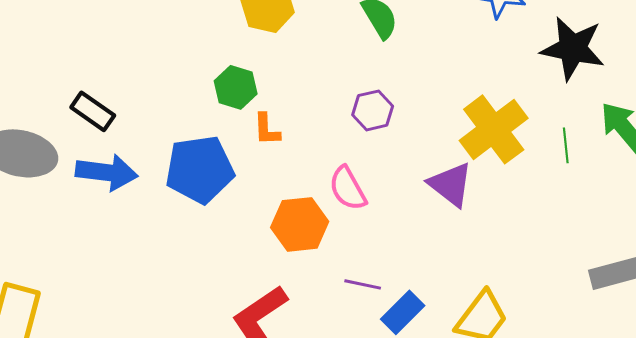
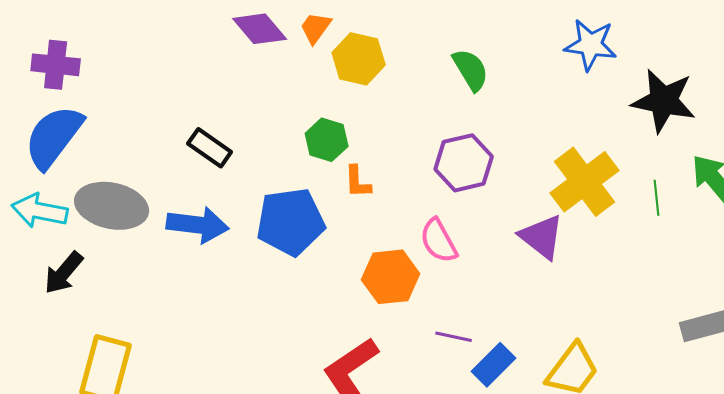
purple hexagon: (373, 110) -> (464, 163), size x1.4
black rectangle: (93, 111) -> (210, 148), moved

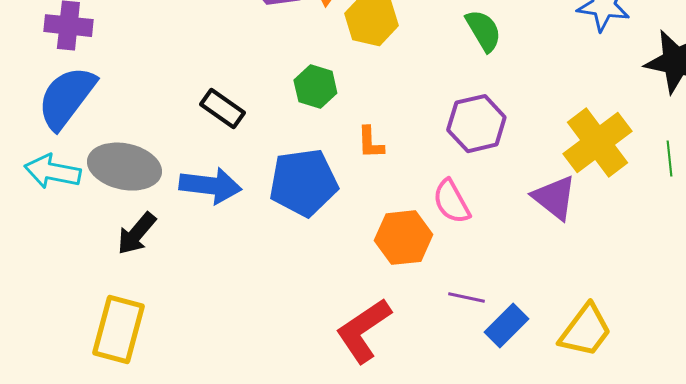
green hexagon: (327, 140) -> (315, 87), moved
black arrow: (64, 273) -> (136, 234), moved

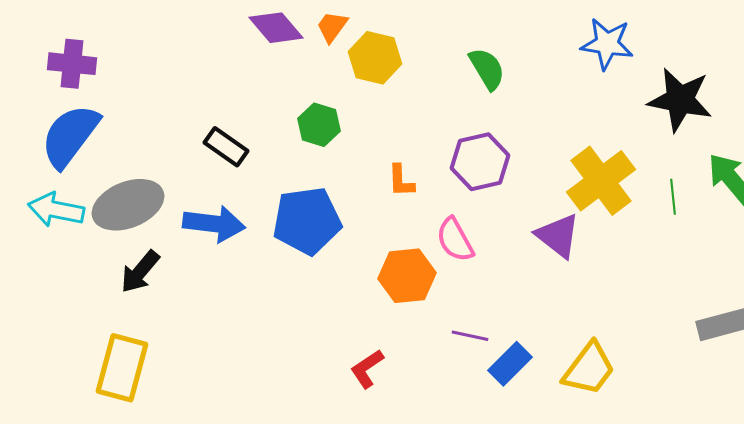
orange L-shape: (370, 143) -> (401, 181), moved
gray ellipse: (124, 167) -> (128, 205), turned -34
red L-shape: (363, 331) -> (367, 369), size x0.6

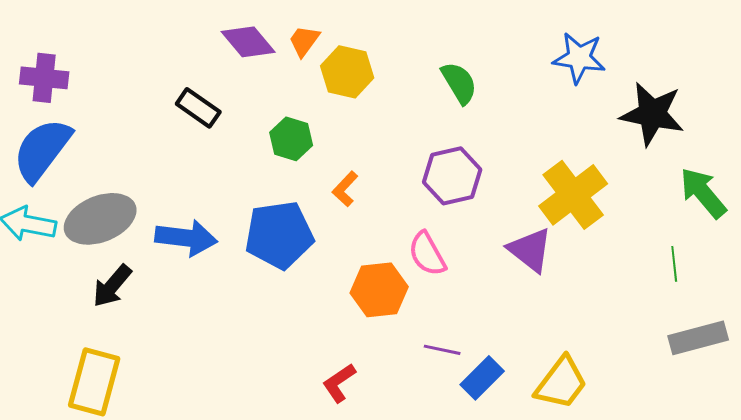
black rectangle: (226, 147) -> (198, 108), moved
orange L-shape: (401, 181) -> (345, 189), moved, turned 45
green line: (673, 197) -> (674, 264), moved

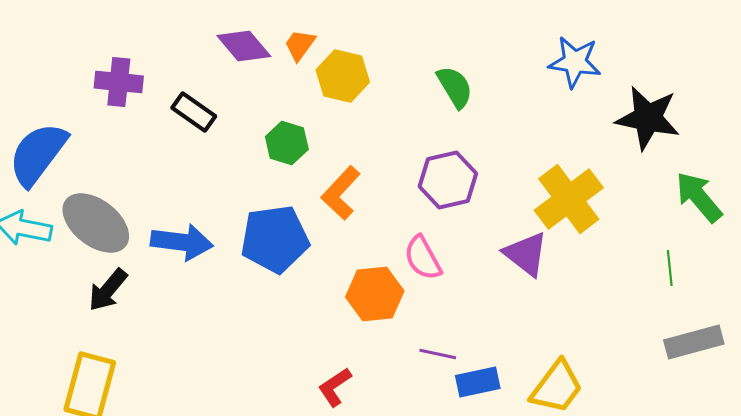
purple cross: (44, 78) -> (119, 82), moved
orange L-shape: (345, 189) -> (341, 193), size x1.5
gray ellipse: (100, 219) -> (96, 223), turned 60
blue rectangle: (482, 378) -> (478, 382), turned 33

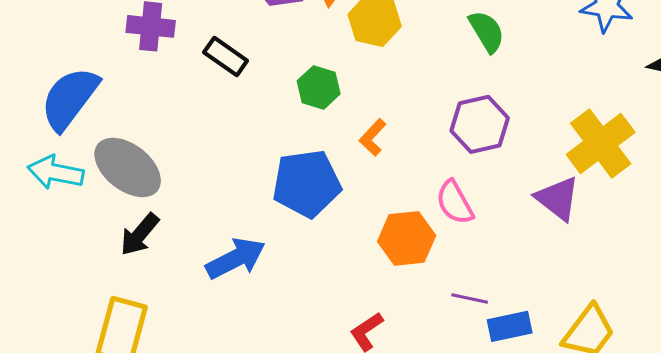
orange L-shape: (341, 193) -> (373, 137), size x0.7
blue arrow: (182, 242) -> (236, 258), moved, turned -34

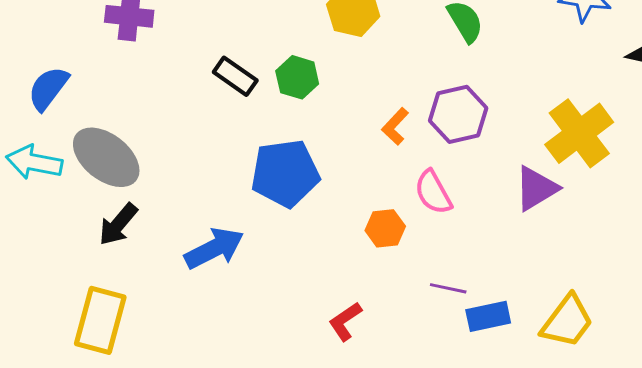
black rectangle: (226, 56) -> (235, 76), moved
blue semicircle: (70, 98) -> (48, 88), size x0.7
orange L-shape: (373, 137) -> (395, 126), moved
purple triangle: (558, 198) -> (536, 188), turned 51
orange hexagon: (407, 238) -> (385, 228), size x0.7

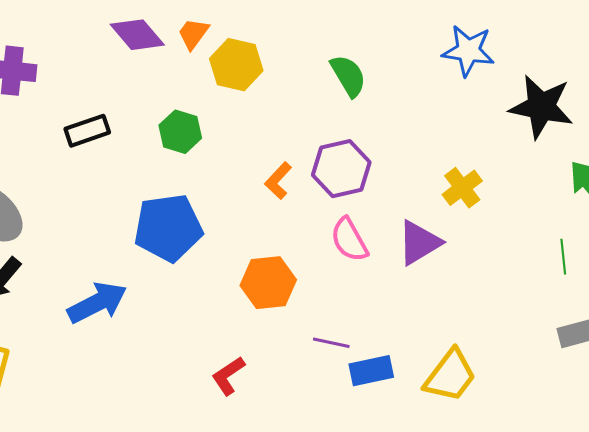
black rectangle: (235, 76) -> (87, 131), moved, turned -54
yellow cross: (579, 133) -> (462, 188), size x0.6
pink semicircle: (433, 192) -> (349, 240), moved
orange hexagon: (385, 228) -> (268, 283), size x1.4

